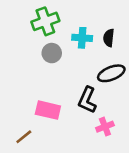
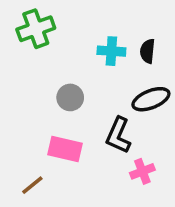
green cross: (45, 21) -> (36, 29), moved
gray circle: (52, 53) -> (70, 97), moved

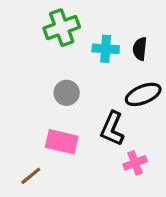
green cross: (36, 29) -> (62, 28), moved

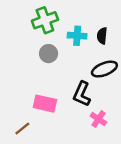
gray circle: (67, 93) -> (49, 54), moved
pink cross: (135, 163) -> (98, 119), turned -35

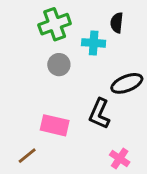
black semicircle: (102, 36) -> (117, 23), moved
pink cross: (98, 119) -> (120, 159), moved

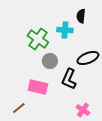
green cross: (55, 24) -> (38, 39), moved, turned -35
gray circle: (59, 65) -> (50, 61), moved

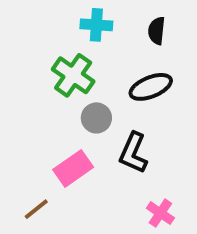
cyan cross: (65, 30) -> (96, 25), moved
black ellipse: (88, 58) -> (151, 87), moved
pink rectangle: (38, 87) -> (73, 168), turned -48

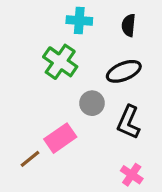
gray circle: (96, 118) -> (92, 103), moved
black L-shape: (133, 153) -> (129, 122), moved
brown line: (36, 209) -> (30, 159), moved

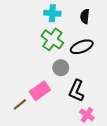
green cross: (60, 62) -> (52, 39), moved
black L-shape: (129, 122) -> (76, 91), moved

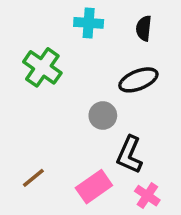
green cross: (52, 39) -> (42, 67), moved
pink rectangle: (40, 91) -> (94, 187), moved

